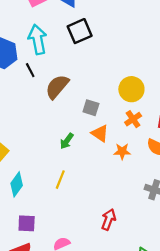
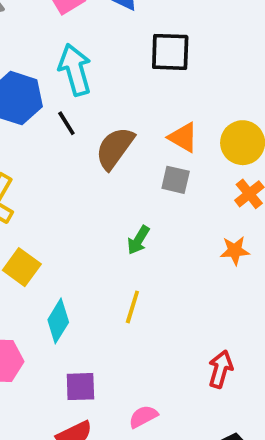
black square: (80, 31) -> (170, 52), moved, turned 30
orange triangle: (100, 133) -> (183, 137), moved

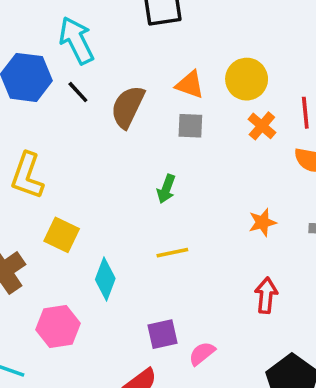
orange star: (235, 251) -> (262, 222), moved
yellow line: (132, 307) -> (172, 253), turned 72
purple square: (80, 387) -> (162, 334), moved

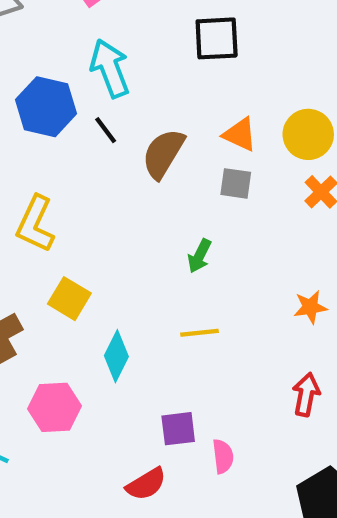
pink semicircle: (202, 353) -> (223, 456), turned 116

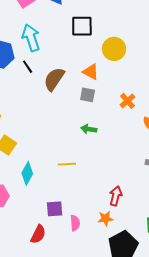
yellow circle: (308, 134) -> (114, 49), moved
green arrow: (199, 256) -> (89, 129), moved, turned 70
orange star: (310, 307) -> (105, 219), moved
red semicircle: (146, 484) -> (38, 234), turned -36

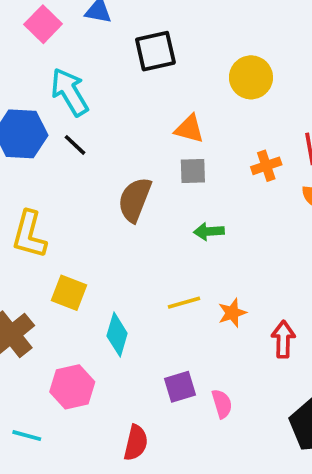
yellow circle: (114, 49) -> (251, 77), moved
brown semicircle: (54, 79) -> (135, 200), moved
orange cross: (127, 101) -> (266, 166), turned 35
orange star: (105, 219) -> (232, 313), moved
red semicircle: (38, 234) -> (136, 443), moved

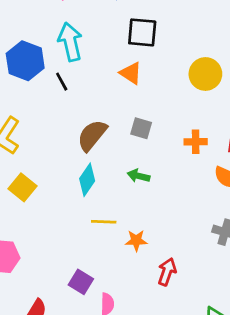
orange triangle: (189, 129) -> (131, 73), moved
cyan diamond: (117, 335) -> (87, 180), moved
purple square: (180, 387) -> (81, 282), turned 30

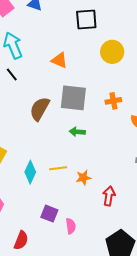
black square: (142, 32) -> (86, 20), moved
gray square: (141, 128) -> (73, 98), size x1.8
cyan diamond: (87, 180) -> (30, 172), moved

